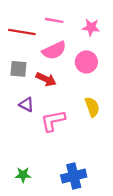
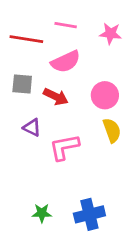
pink circle: (86, 62) -> (105, 95), moved
green star: (23, 175) -> (42, 213), moved

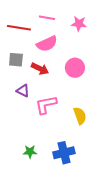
yellow semicircle: (112, 130) -> (80, 116), moved

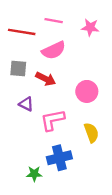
pink circle: (75, 68) -> (87, 91), moved
blue cross: (64, 153) -> (59, 158), moved

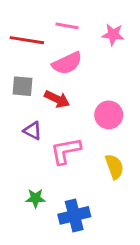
blue cross: (59, 158) -> (74, 215), moved
green star: (34, 174) -> (35, 198), moved

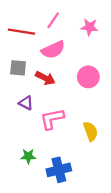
pink line: (67, 26) -> (53, 20), turned -66
pink circle: (109, 115) -> (88, 77), moved

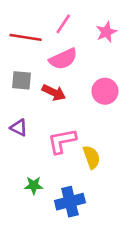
pink star: (89, 27) -> (106, 32), turned -30
purple triangle: (26, 103) -> (19, 128), moved
yellow semicircle: (91, 131) -> (92, 157), moved

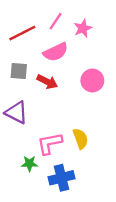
pink star: (106, 32) -> (83, 28), moved
red line: (26, 37) -> (22, 33), turned -36
purple triangle: (19, 128) -> (16, 113), size x1.5
pink L-shape: (62, 141) -> (50, 143), moved

